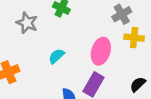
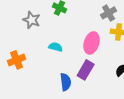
cyan semicircle: (56, 56) -> (56, 47), turned 56

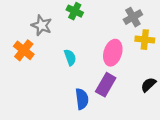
cyan semicircle: (56, 47) -> (70, 57), turned 56
orange cross: (17, 60) -> (24, 50), moved, turned -30

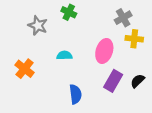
orange cross: (24, 50) -> (25, 69), moved
cyan semicircle: (70, 57) -> (64, 55), turned -72
purple rectangle: (106, 85) -> (113, 81), moved

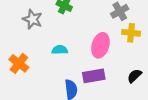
purple rectangle: (113, 81) -> (94, 76), moved, turned 50

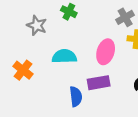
cyan semicircle: (60, 50) -> (64, 56), size x1.5

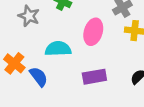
pink ellipse: (106, 52) -> (93, 32), moved
blue semicircle: (76, 97) -> (39, 77), moved, turned -30

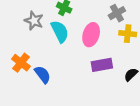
cyan semicircle: (58, 49) -> (60, 31), moved, turned 65
purple rectangle: (94, 77) -> (102, 65), moved

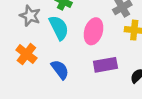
orange cross: (21, 63) -> (26, 54), moved
blue semicircle: (43, 75) -> (60, 70), moved

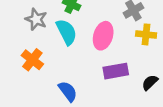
blue semicircle: (60, 70) -> (68, 91), moved

